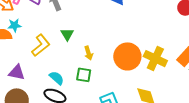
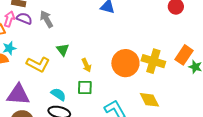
yellow L-shape: (41, 45) -> (38, 64), turned 75
purple triangle: (17, 72) -> (18, 95), size x1.4

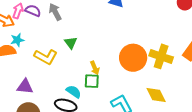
yellow arrow: (86, 65) -> (95, 68), moved
cyan semicircle: (58, 94) -> (74, 92), moved
purple triangle: (18, 95) -> (25, 86), size x0.7

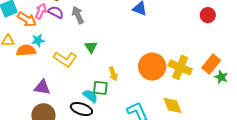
green square: (92, 81) -> (100, 88), moved

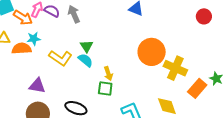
orange rectangle: (211, 64) -> (197, 88), moved
orange circle: (152, 67) -> (152, 52), moved
green square: (100, 88) -> (105, 88), moved
cyan semicircle: (90, 96) -> (85, 60), moved

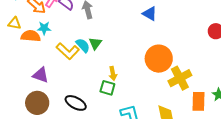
cyan semicircle: (85, 60) -> (83, 45), moved
yellow cross: (175, 68) -> (180, 78), turned 30
orange rectangle: (197, 88) -> (198, 101), turned -48

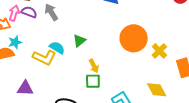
green triangle: (95, 43) -> (79, 41), moved, turned 32
yellow cross: (180, 78) -> (159, 51), size x0.7

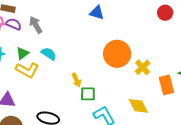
green triangle: (79, 41) -> (23, 53), moved
cyan semicircle: (57, 48) -> (49, 54), moved
green square: (93, 81) -> (88, 94), moved

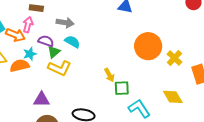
purple semicircle: (14, 24) -> (46, 41), moved
gray arrow: (36, 25) -> (65, 23), turned 132
cyan semicircle: (49, 54) -> (72, 42), moved

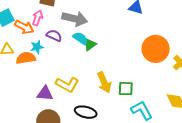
gray arrow: (65, 23) -> (75, 19), size x1.4
green triangle: (54, 52) -> (90, 44), moved
yellow L-shape: (60, 68) -> (67, 85), moved
yellow arrow: (109, 75) -> (104, 82), moved, size x1.5

